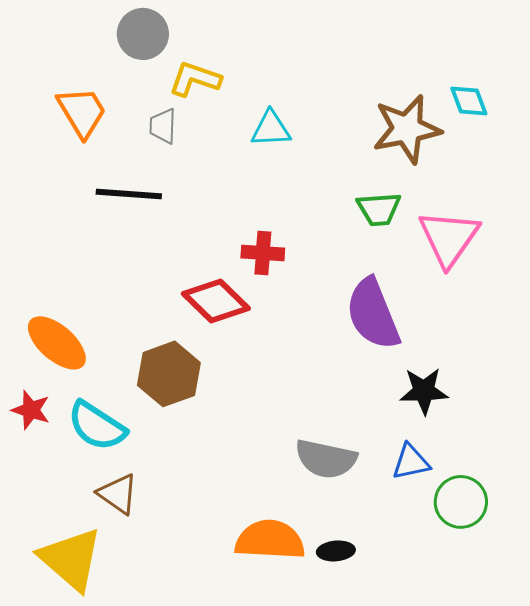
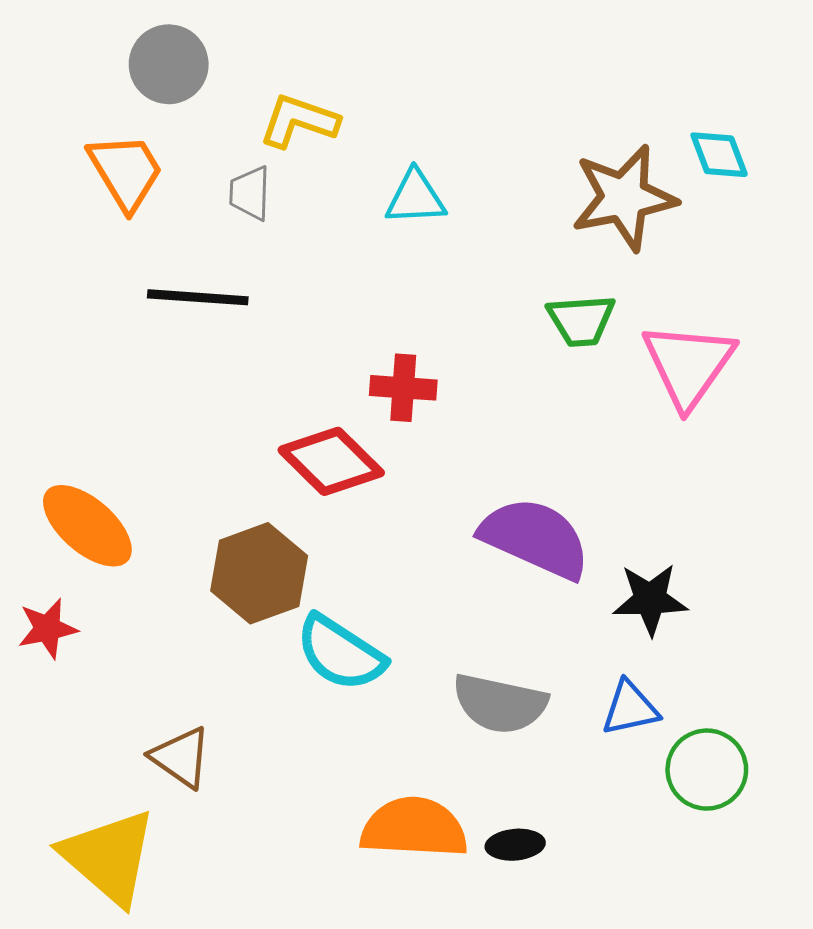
gray circle: (143, 34) -> (169, 64), moved
purple semicircle: (373, 314) -> (535, 538), moved, turned 136
red star: (31, 410) -> (48, 628), turned -30
cyan semicircle: (97, 426) -> (340, 653), moved

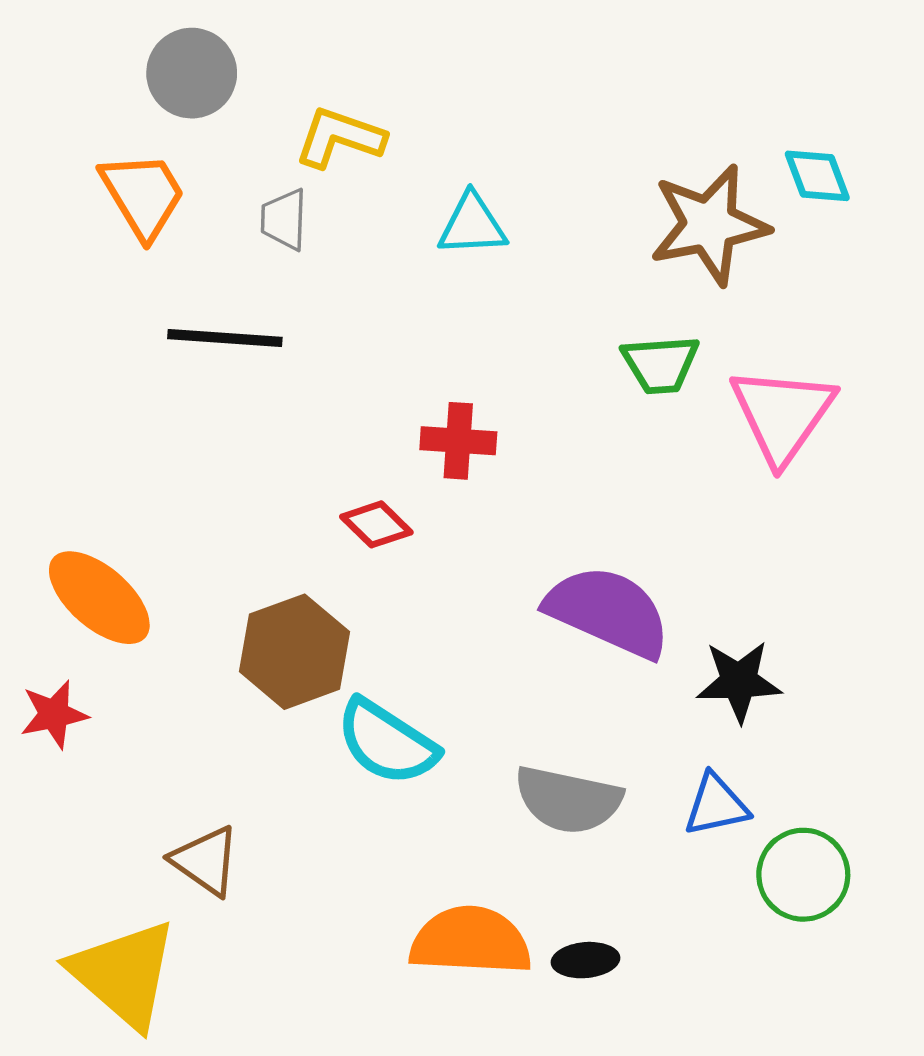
red diamond: (331, 461) -> (376, 524), size x0.6

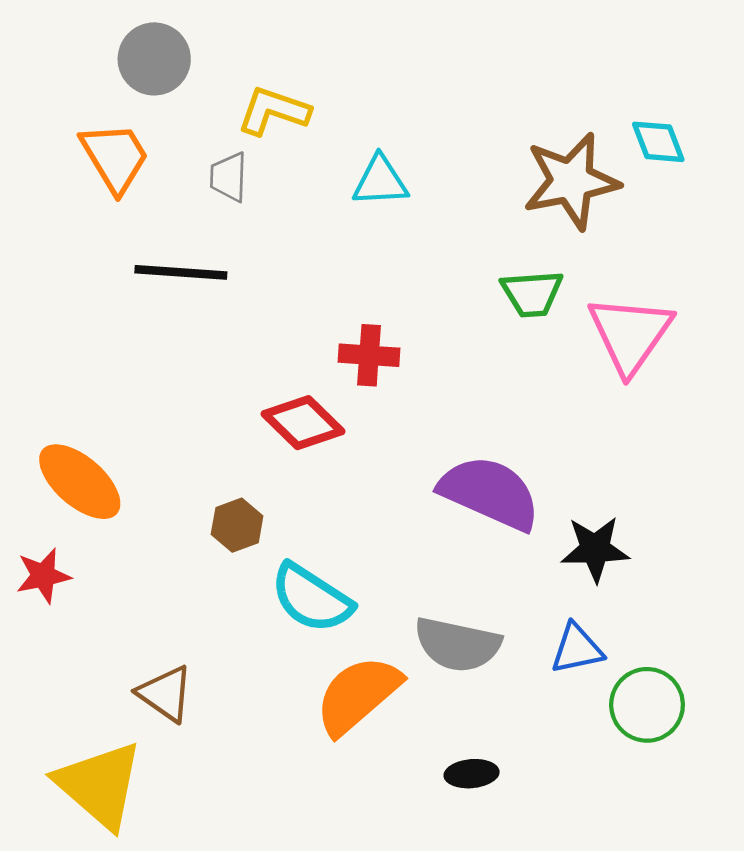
red diamond: (376, 524) -> (303, 423), size x1.4
brown hexagon: (294, 652) -> (237, 525), size x0.6
orange semicircle: (470, 941) -> (358, 695), moved, turned -44

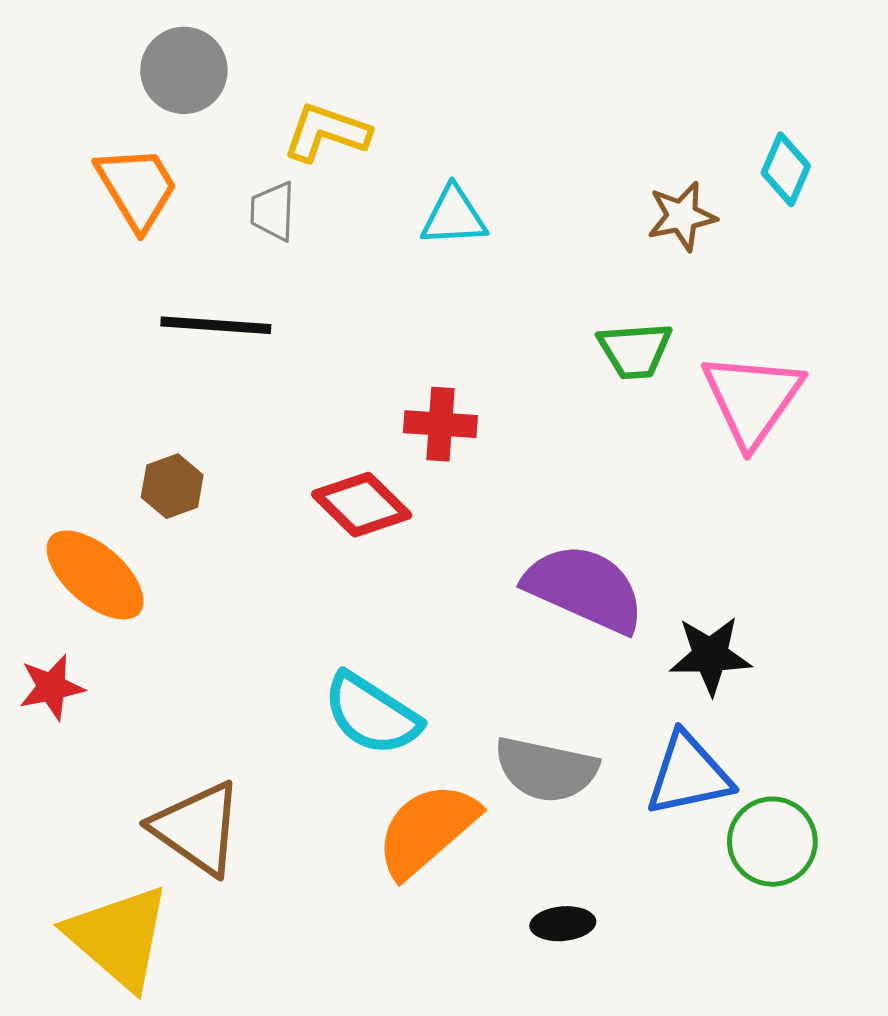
cyan diamond: (658, 142) -> (786, 169), turned 44
brown star: (571, 181) -> (682, 216), size x0.6
brown hexagon: (237, 525) -> (172, 486), moved
blue triangle: (577, 649) -> (689, 774), size x1.4
brown triangle: (165, 694) -> (197, 828), size x1.4

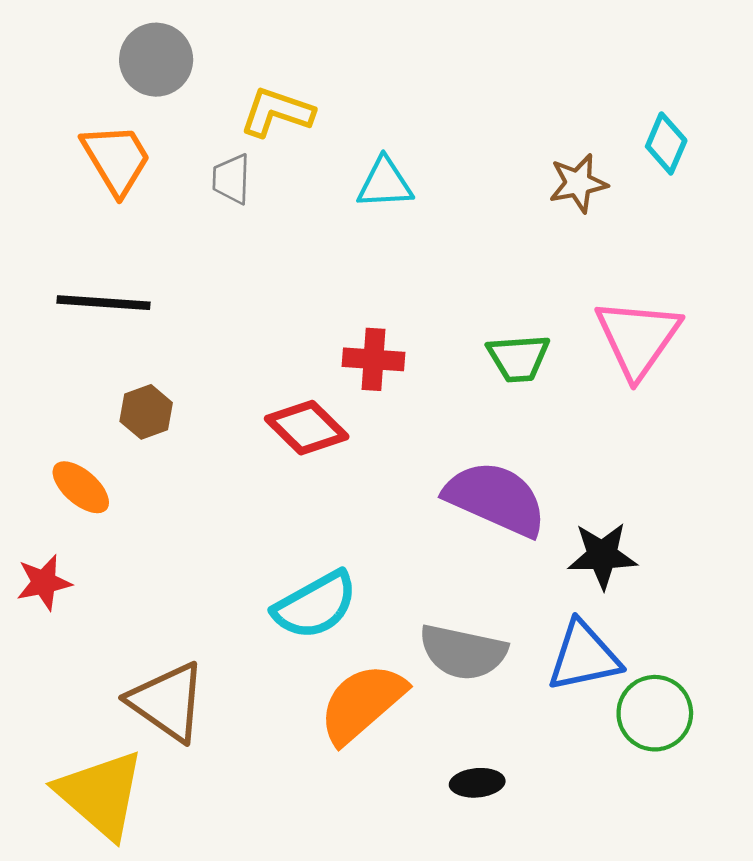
black line: (216, 325) -> (104, 303), moved
green trapezoid: (635, 350) -> (518, 358), moved
orange ellipse: (95, 575) -> (81, 487), size x0.7
cyan semicircle: (372, 714) -> (315, 605), turned -62

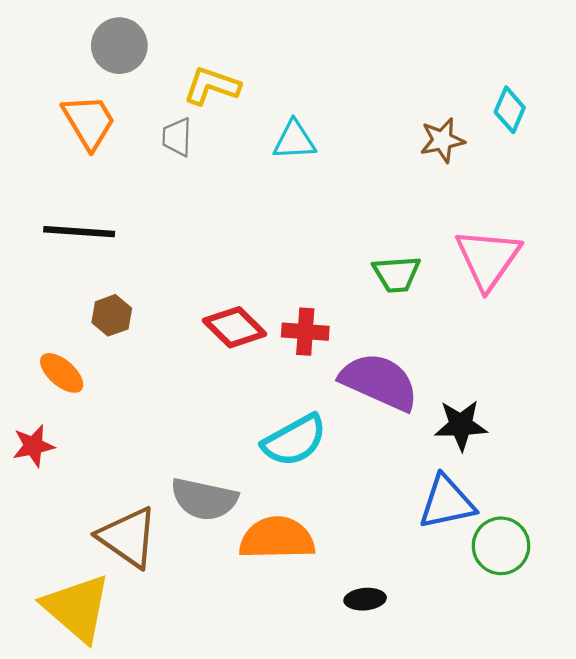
red cross: (373, 359) -> (305, 332), moved
cyan semicircle: (315, 605) -> (294, 440), moved
gray semicircle: (463, 652) -> (204, 499), moved
orange semicircle: (362, 703) -> (277, 538), turned 40

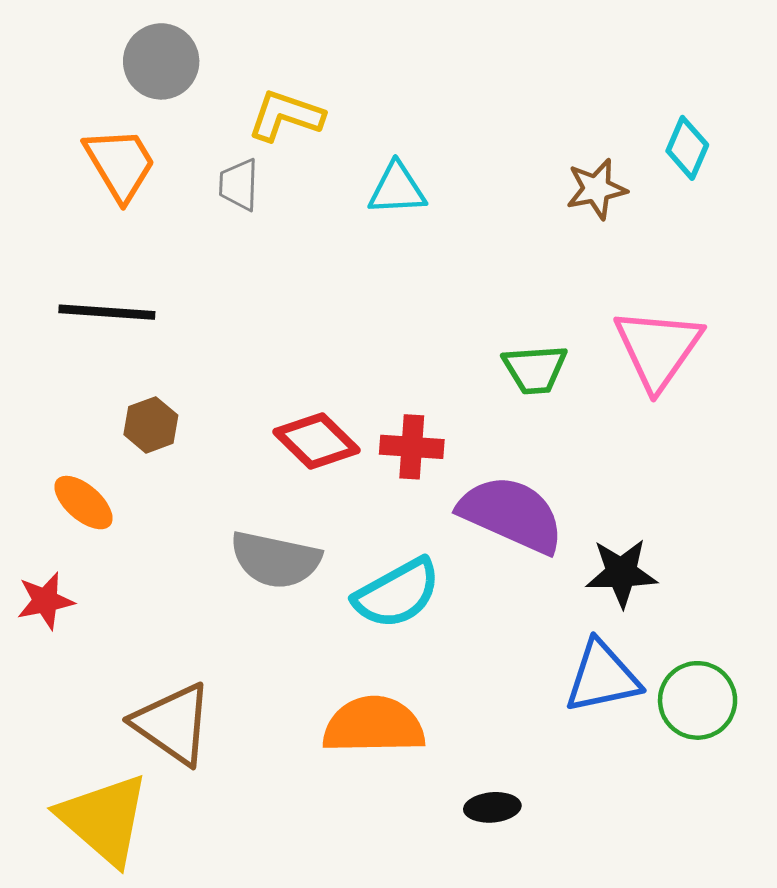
gray semicircle: (204, 499) -> (275, 560), moved
green circle: (501, 546) -> (698, 700), moved

